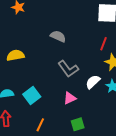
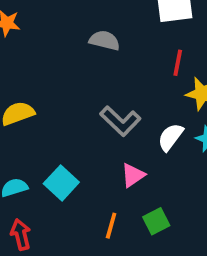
gray semicircle: (58, 36) -> (104, 40), moved
orange line: (40, 125) -> (111, 226), moved

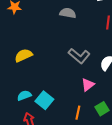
cyan square: (61, 183) -> (44, 100), moved

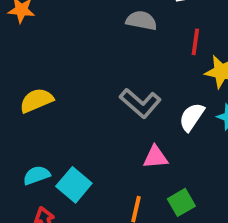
gray semicircle: (68, 13) -> (141, 21), moved
pink triangle: (88, 85) -> (156, 157), turned 32

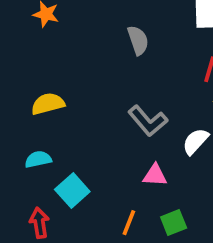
gray semicircle: (141, 21) -> (138, 40), moved, turned 52
cyan semicircle: (37, 175) -> (38, 159), moved

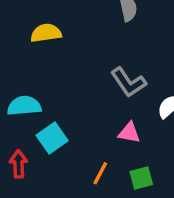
yellow semicircle: (48, 104) -> (46, 33), moved
cyan semicircle: (38, 159) -> (24, 106), size x1.4

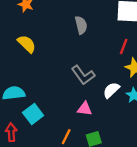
yellow semicircle: (46, 33) -> (27, 44), turned 54

